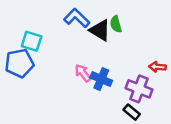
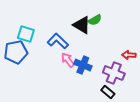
blue L-shape: (77, 18) -> (58, 41), moved
green semicircle: (116, 24) -> (95, 20), turned -104

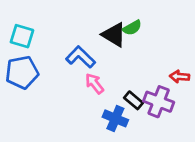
cyan square: (26, 34) -> (22, 36), moved
blue cross: (83, 65) -> (115, 118), moved
black rectangle: (108, 92) -> (134, 100), moved

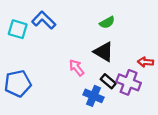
black triangle: (114, 35) -> (104, 52), moved
blue L-shape: (81, 57) -> (44, 20), moved
blue pentagon: (22, 72) -> (18, 84), moved

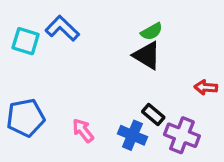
black triangle: (104, 52) -> (147, 55), moved
pink arrow: (77, 68) -> (83, 130), moved
purple cross: (129, 82) -> (182, 135), moved

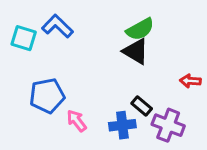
green semicircle: (152, 32) -> (140, 29), size x1.4
blue pentagon: (26, 118) -> (47, 96), moved
blue cross: (132, 135) -> (122, 125), turned -30

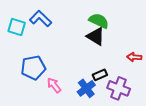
green semicircle: (140, 29) -> (99, 21), turned -126
black rectangle: (142, 106) -> (100, 75), turned -64
blue cross: (122, 125) -> (86, 88), turned -30

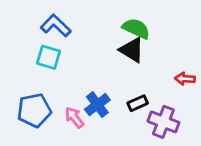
cyan square: (17, 27) -> (49, 57), moved
blue pentagon: (33, 68) -> (34, 110), moved
blue cross: (86, 88) -> (97, 105), moved

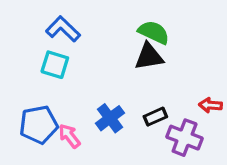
black triangle: (132, 50) -> (149, 57), turned -40
red arrow: (185, 79) -> (210, 105), moved
pink arrow: (74, 118) -> (69, 136), moved

